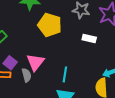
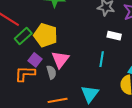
yellow pentagon: (50, 25) -> (46, 35), moved
cyan line: (65, 74) -> (102, 59), moved

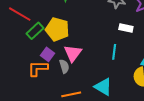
cyan triangle: (90, 94) -> (103, 87), turned -36

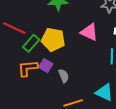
pink triangle: (73, 53) -> (89, 32), moved, turned -36
orange L-shape: (38, 68) -> (28, 68), moved

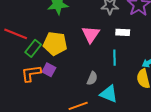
pink triangle: (89, 32) -> (91, 34), turned 42
gray semicircle: (64, 76) -> (92, 78), moved, turned 48

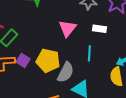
yellow pentagon: (55, 44) -> (48, 61), moved
gray semicircle: (92, 78) -> (66, 72), size x1.5

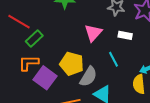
cyan line: (89, 53) -> (113, 59), turned -35
purple square: (23, 60) -> (45, 78), moved, size x1.6

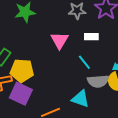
yellow pentagon: (72, 64) -> (22, 71), moved
gray semicircle: (88, 77) -> (98, 81), moved, turned 65

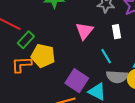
white rectangle: (91, 37) -> (116, 32), turned 72
purple square: (21, 94) -> (77, 81), moved

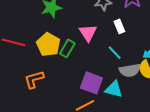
green rectangle: (26, 40) -> (67, 48), moved
yellow pentagon: (43, 56) -> (48, 45), moved, turned 30

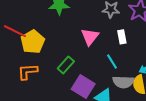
yellow pentagon: (48, 45) -> (33, 42), moved
green rectangle: (67, 48) -> (66, 65), moved

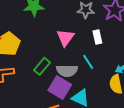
gray semicircle: (123, 82) -> (67, 71), moved

